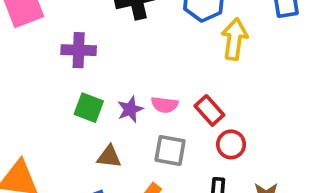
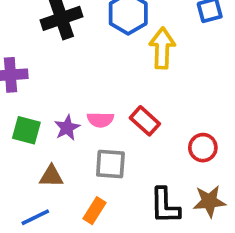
red circle: (231, 144) -> (203, 148), moved

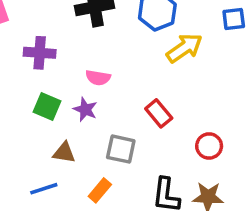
yellow arrow: (162, 48) -> (184, 48), turned 45
pink semicircle: (100, 120) -> (98, 78), moved
purple star: (67, 128) -> (85, 109), turned -30

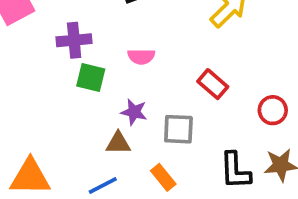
green square: (47, 106) -> (91, 78), moved
purple star: (85, 109) -> (134, 112), moved
orange rectangle: (100, 190) -> (163, 177), turned -70

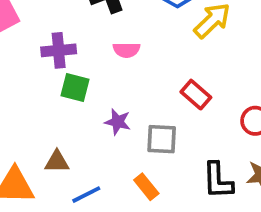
pink semicircle: (141, 57) -> (126, 50), moved
brown triangle: (118, 143) -> (57, 162), moved

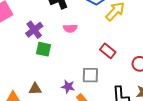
purple cross: (59, 50) -> (34, 30), turned -30
purple star: (118, 122) -> (68, 87), moved

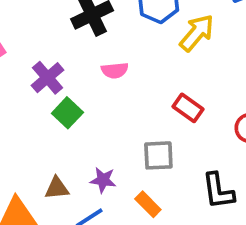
green square: (44, 49) -> (67, 113), turned 35
purple star: (68, 87) -> (103, 180), moved

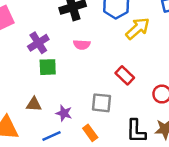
green square: (67, 113) -> (48, 67), turned 36
brown triangle: (57, 188) -> (34, 104), moved

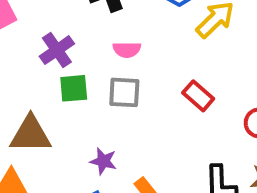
gray square: (101, 103) -> (124, 92), moved
brown triangle: (34, 104) -> (31, 134), moved, size x1.6

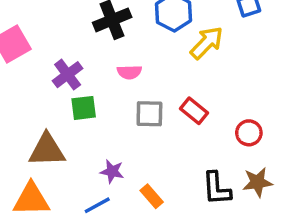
gray square: (124, 92) -> (149, 114), moved

